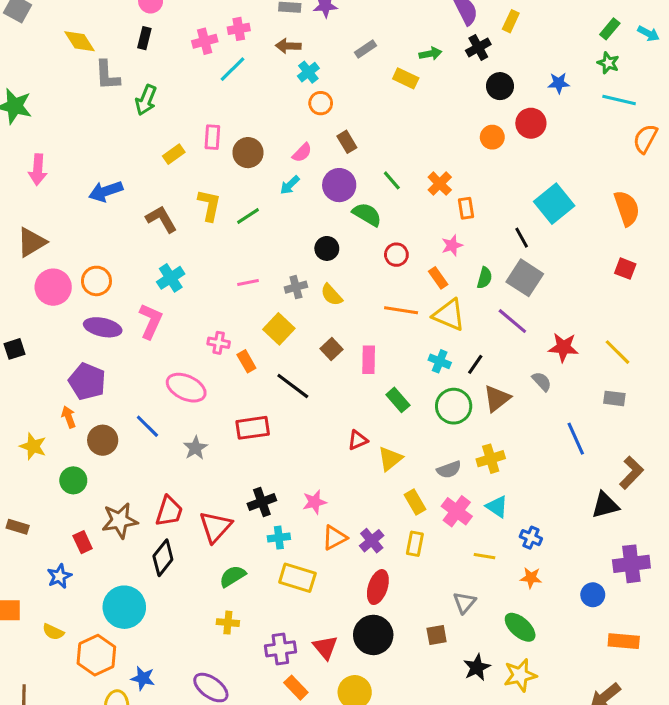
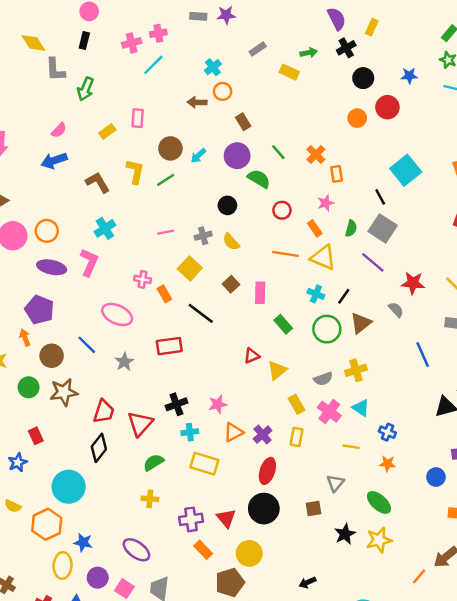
brown arrow: (288, 46) -> (197, 102), moved
brown circle: (248, 153) -> (170, 148), moved
pink semicircle: (302, 153) -> (59, 130), moved
brown star: (120, 521) -> (64, 392), moved

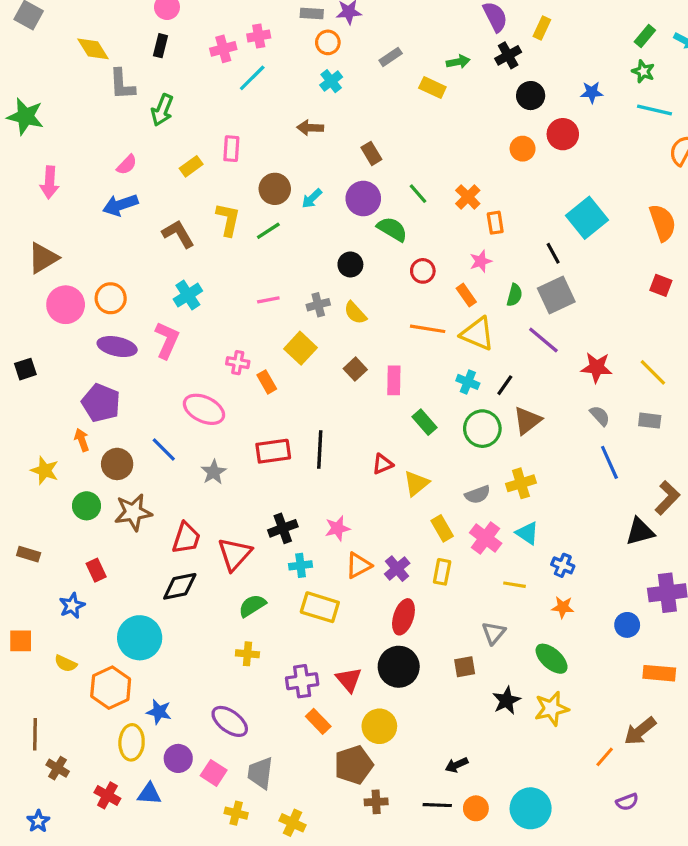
orange circle: (223, 91) -> (328, 42), moved
gray square: (383, 228) -> (556, 295), turned 32
gray semicircle: (396, 310) -> (600, 416), moved
black line: (201, 313) -> (320, 450), moved, turned 56
black diamond: (99, 448) -> (180, 586), turned 40

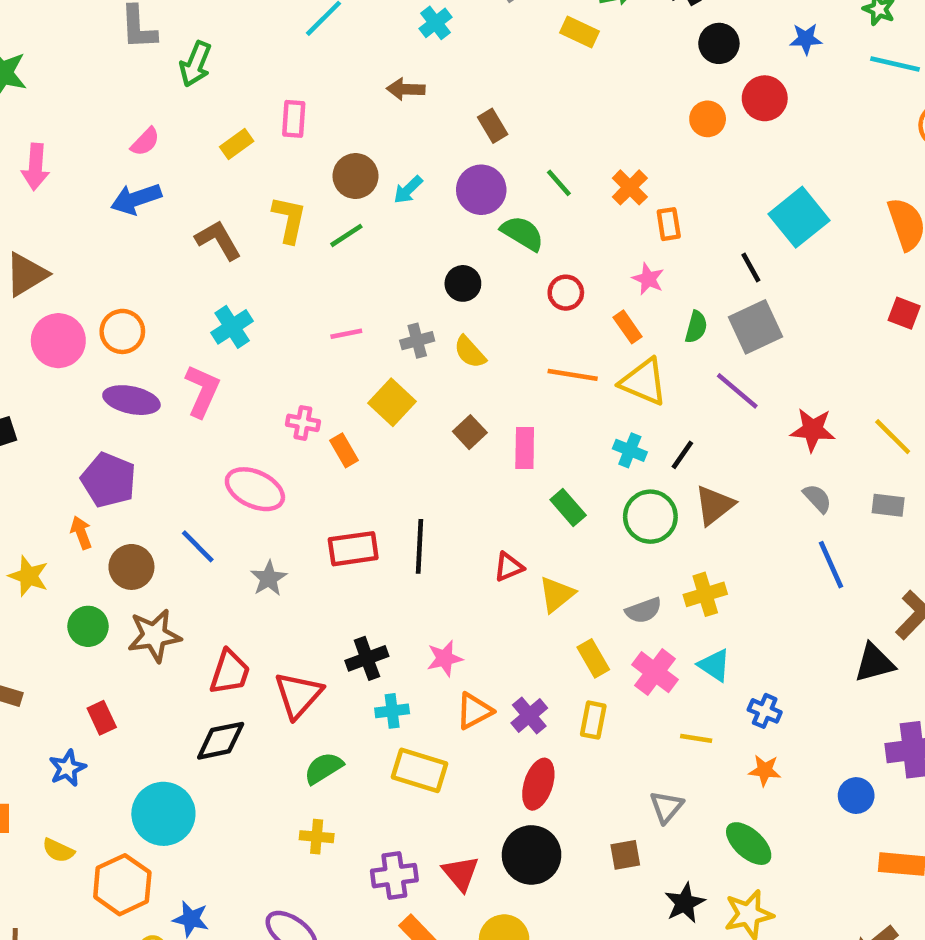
pink star: (481, 261) -> (648, 279), turned -30

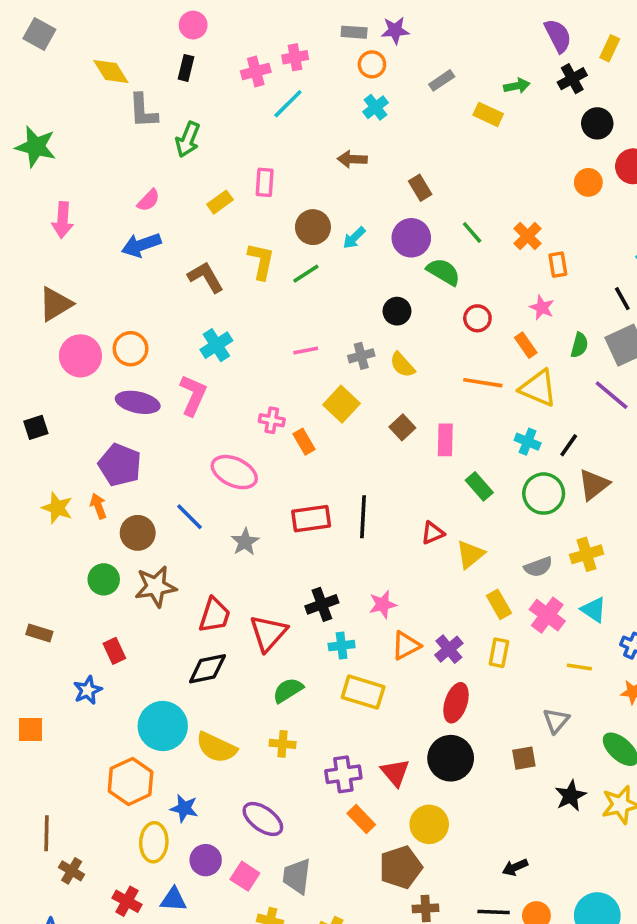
yellow star: (29, 576) -> (57, 508), moved
yellow semicircle: (58, 850) -> (216, 747), moved, size x1.6

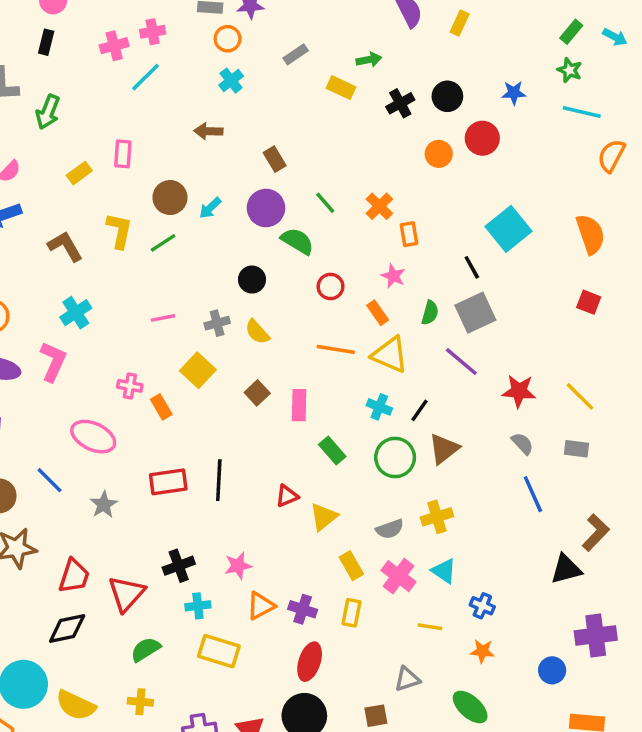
black cross: (572, 79) -> (400, 103), moved
purple cross: (449, 649) -> (303, 609), turned -32
gray triangle: (556, 721) -> (407, 679), turned 32

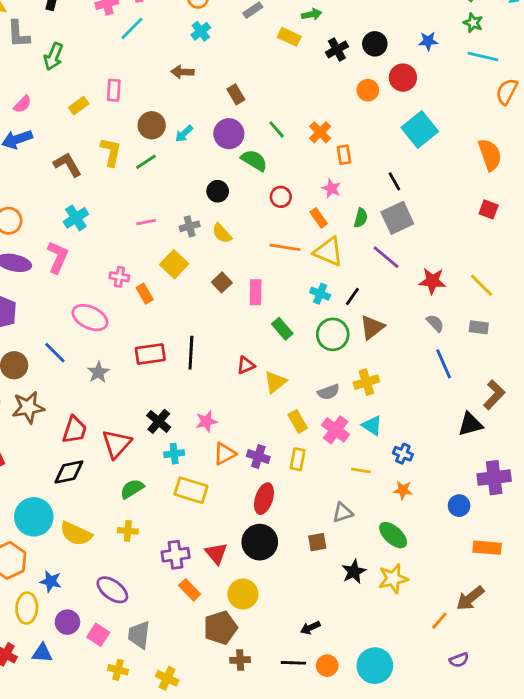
cyan square: (508, 229) -> (420, 129), moved
black cross: (179, 566) -> (159, 421), turned -30

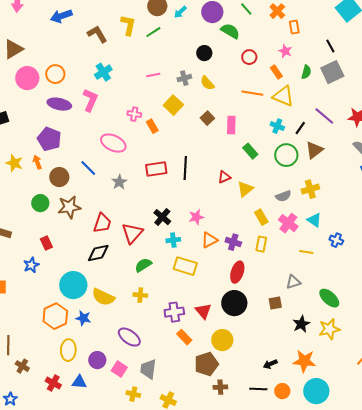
purple line: (386, 257) -> (324, 116), moved
orange star: (403, 490) -> (304, 361), moved, size x1.6
blue star: (51, 581) -> (83, 318), moved

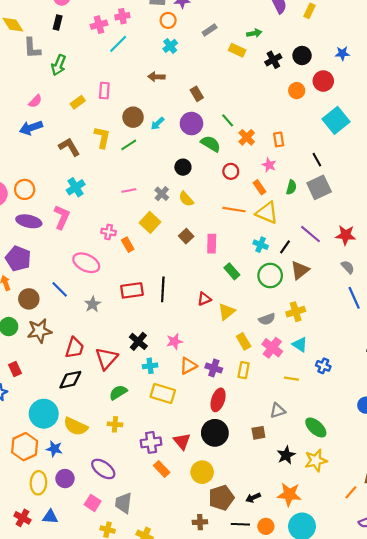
orange cross: (277, 11) -> (247, 137), moved
gray cross: (184, 78) -> (162, 194), turned -32
purple circle: (97, 360) -> (65, 479), moved
brown pentagon: (206, 364) -> (221, 498), moved

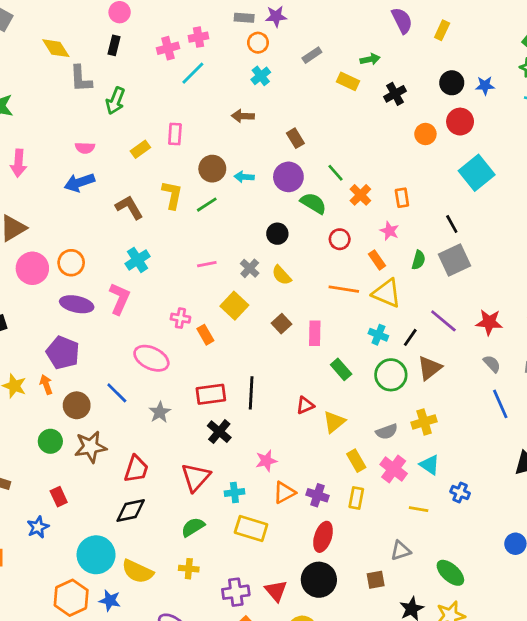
black circle: (302, 55) -> (452, 83), moved
pink semicircle: (35, 101) -> (85, 148), turned 48
cyan arrow: (157, 124) -> (244, 177), turned 48
black cross: (138, 341) -> (219, 432), moved
red triangle: (106, 358) -> (196, 477), moved

